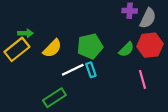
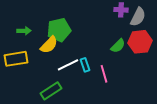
green pentagon: (90, 46) -> (59, 30), moved
yellow rectangle: (17, 49) -> (16, 59), moved, turned 30
pink line: (143, 79) -> (104, 74), moved

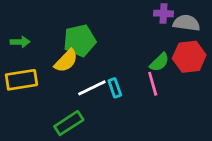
gray semicircle: (138, 17) -> (187, 23), turned -108
green arrow: (24, 31) -> (20, 42), moved
pink line: (104, 74) -> (153, 84), moved

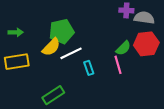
white line: (92, 88) -> (71, 53), moved

